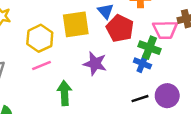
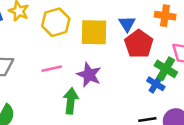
yellow hexagon: (40, 38) -> (56, 22), moved
purple star: (95, 64) -> (89, 75), moved

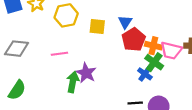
orange cross: (165, 16) -> (153, 46), moved
yellow square: (94, 32) -> (97, 27), size x0.7
purple star: (89, 75) -> (86, 73), moved

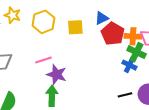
blue triangle: (125, 22) -> (102, 18), turned 40
purple star: (86, 73) -> (57, 74), moved
green arrow: (73, 82) -> (52, 96), moved

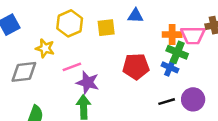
yellow star: (13, 15) -> (45, 48), moved
blue triangle: (102, 18) -> (136, 16), turned 32
red pentagon: (113, 34) -> (136, 66), moved, turned -30

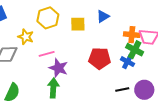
blue triangle: (136, 16) -> (103, 16), turned -40

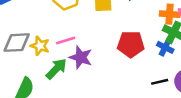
yellow star: (26, 37) -> (40, 46), moved
green arrow: (53, 88) -> (56, 69), moved, turned 42

